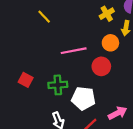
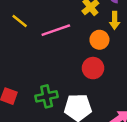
pink line: (74, 51) -> (56, 30), moved

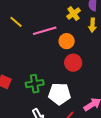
orange circle: (99, 40) -> (67, 41), moved

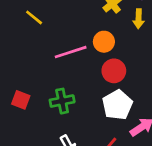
pink line: (45, 31) -> (71, 52), moved
white pentagon: (59, 94) -> (117, 105), moved, turned -30

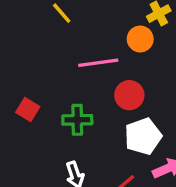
orange circle: (104, 42) -> (140, 39), moved
red circle: (114, 71) -> (129, 95), moved

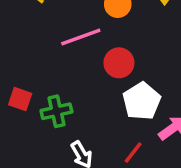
green cross: (77, 120) -> (56, 111), moved

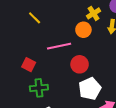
red square: (20, 99) -> (29, 65), moved

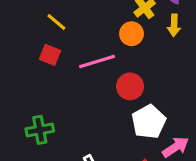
red square: (29, 65) -> (50, 55), moved
green cross: (39, 88) -> (40, 130), moved

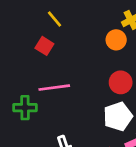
pink line: (97, 62) -> (54, 88), moved
red circle: (130, 86) -> (121, 82), moved

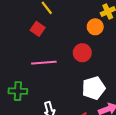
red circle: (121, 82) -> (82, 53), moved
green cross: (25, 108) -> (18, 91), moved

